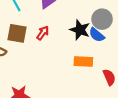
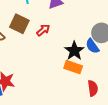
black star: (80, 30) -> (74, 51), moved

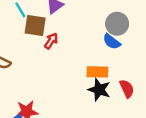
brown square: (19, 24) -> (35, 26), moved
black star: (74, 51) -> (99, 90), moved

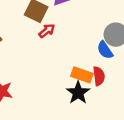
red semicircle: (127, 89) -> (99, 76), moved

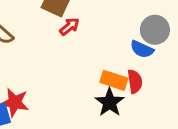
blue semicircle: (105, 50) -> (142, 49), turned -30

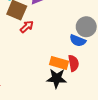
black star: (110, 102) -> (57, 78), turned -30

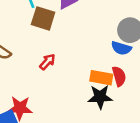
red arrow: (27, 27) -> (47, 62), moved

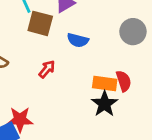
blue semicircle: (121, 48) -> (78, 40), moved
black star: (100, 97) -> (105, 104), turned -30

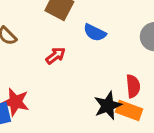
orange rectangle: (105, 83) -> (129, 111), moved

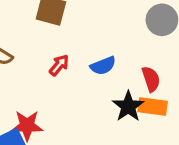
blue semicircle: (95, 33) -> (103, 66), moved, turned -35

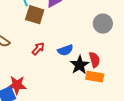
black star: (128, 106) -> (80, 65), moved

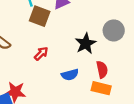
blue semicircle: (65, 50) -> (70, 75), moved
black star: (80, 65) -> (86, 43), moved

